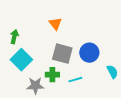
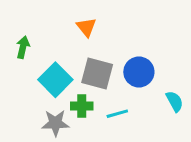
cyan square: (21, 60) -> (55, 80), moved

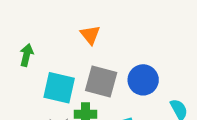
cyan square: (55, 80) -> (59, 88), turned -32

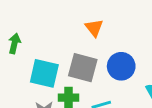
orange triangle: (90, 35) -> (94, 28), moved

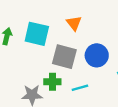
cyan square: (44, 73) -> (37, 34), moved

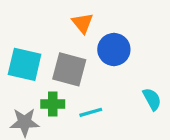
cyan square: (37, 34) -> (25, 64), moved
blue circle: (97, 55) -> (114, 49), moved

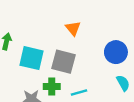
blue circle: (114, 49) -> (116, 52), moved

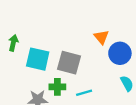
orange triangle: (73, 28) -> (101, 37), moved

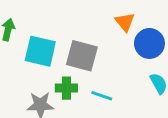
cyan line: (84, 93) -> (102, 96), turned 35

